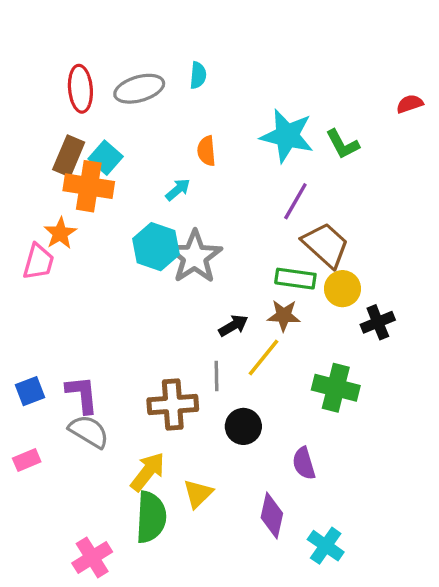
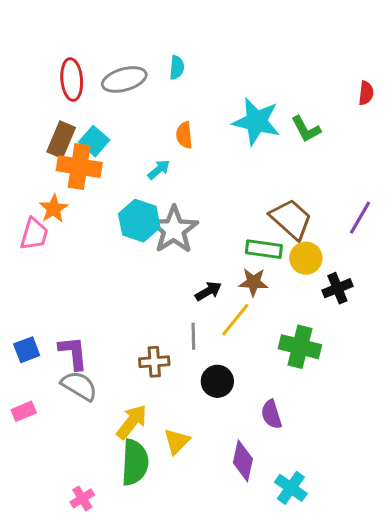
red semicircle: (410, 104) -> (366, 93), turned 115
purple line: (295, 201) -> (360, 218), moved
brown cross: (173, 405) -> (154, 362), size x0.7
pink cross: (92, 557) -> (82, 498), size x0.7

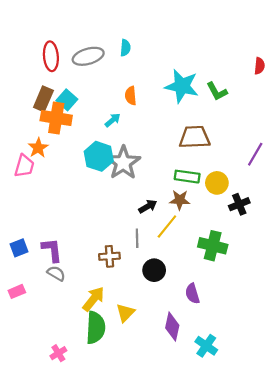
brown trapezoid: (291, 219) -> (195, 137), moved, turned -44
gray semicircle: (79, 386) -> (56, 273), size x0.7

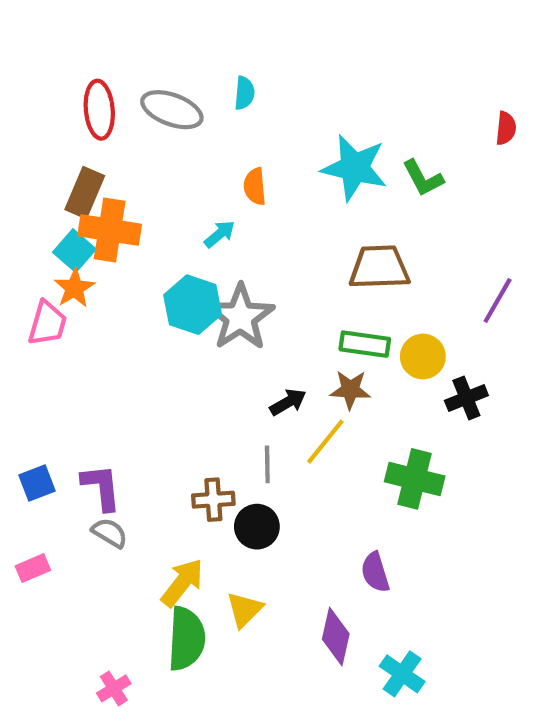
gray ellipse: (88, 56) -> (172, 110), turned 36
cyan square: (67, 100) -> (74, 251), moved
black circle: (154, 270) -> (257, 527), moved

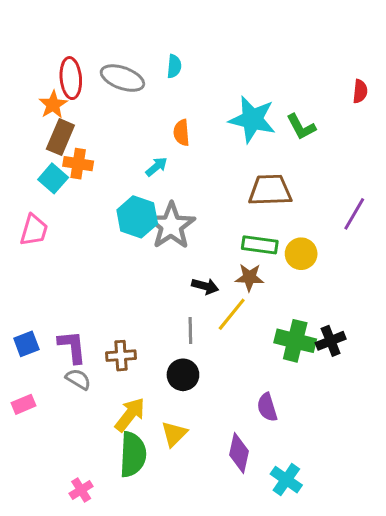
orange cross: (110, 230) -> (78, 164), size x0.7
orange star: (74, 288) -> (53, 105), moved
black cross: (466, 398) -> (331, 341), moved
black arrow: (288, 402) -> (205, 286), turned 45
brown cross: (213, 500) -> (121, 356), moved

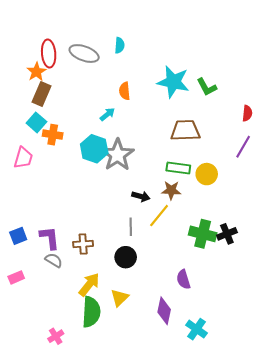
red semicircle: (360, 91) -> (247, 113), moved
orange cross: (78, 164) -> (53, 135), moved

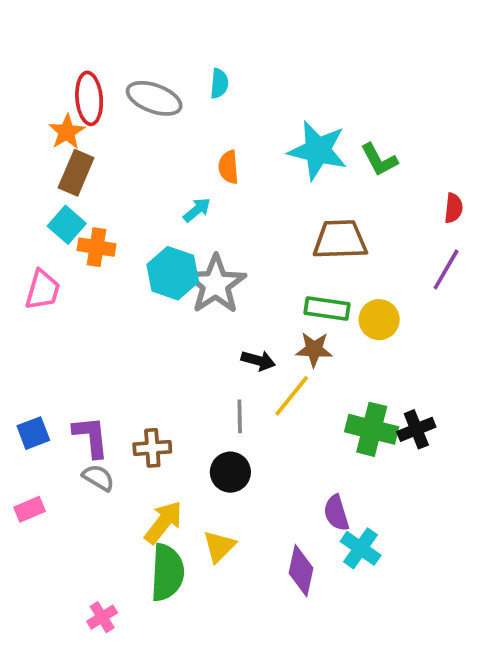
cyan cross: (197, 329) -> (361, 548), moved

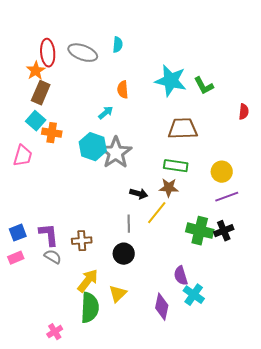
purple line: (446, 269) -> (227, 197), moved, turned 40
yellow circle: (379, 320) -> (222, 172), moved
pink rectangle: (30, 509) -> (16, 258), moved

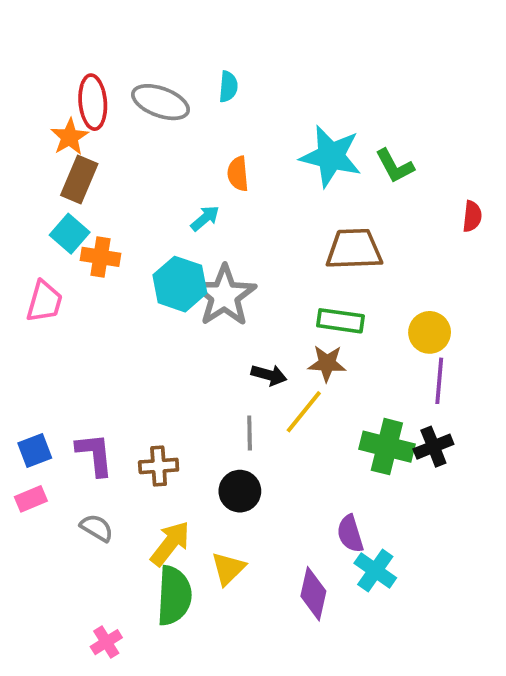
purple line: (227, 197) -> (439, 381), turned -65
gray semicircle: (53, 257) -> (97, 528), moved

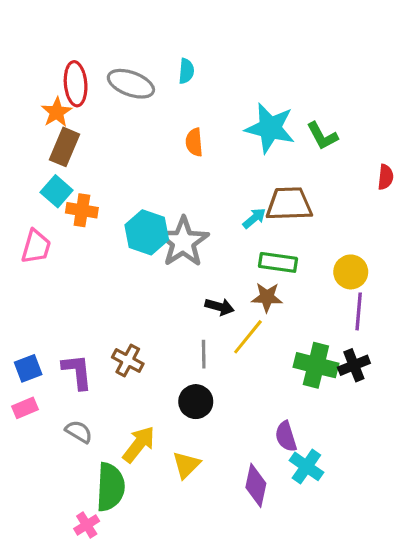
cyan arrow: (205, 218) -> (254, 218), moved
brown cross: (159, 466) -> (128, 360), moved, turned 32
green semicircle: (174, 596) -> (110, 487), moved

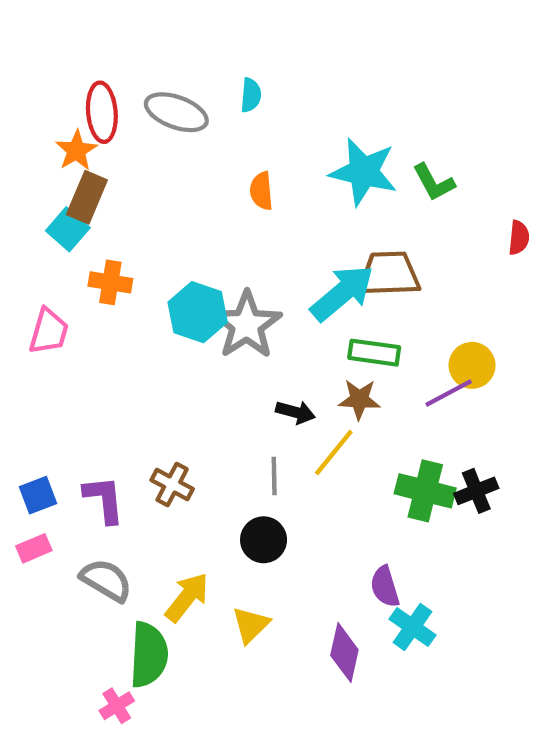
cyan square: (57, 191) -> (68, 229), moved
cyan arrow: (254, 218) -> (342, 293), size x2.0
purple line: (359, 311) -> (449, 393), moved, turned 57
gray semicircle: (79, 432) -> (106, 580), size x1.4

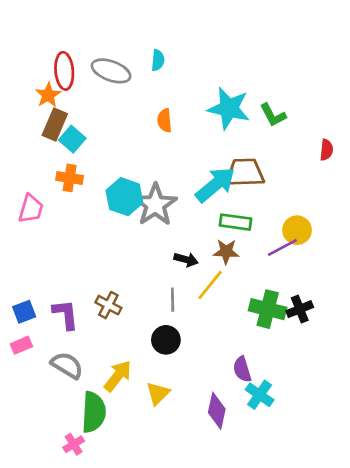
cyan square: (68, 229) -> (72, 139), moved

